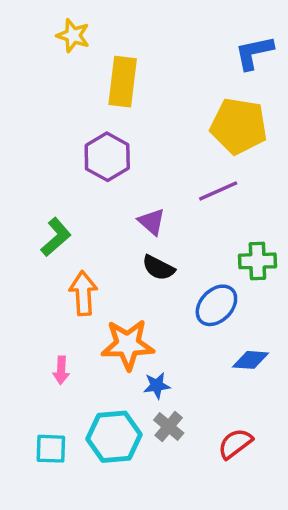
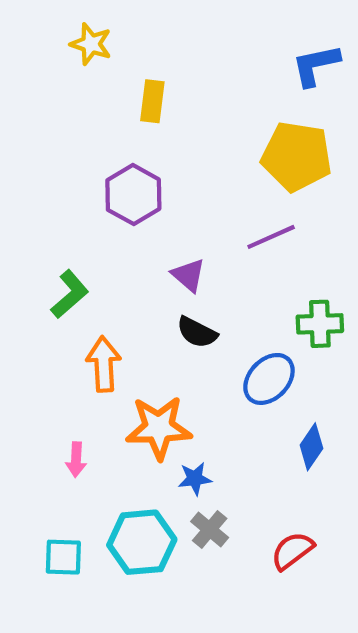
yellow rectangle: (123, 82) -> (152, 101), size x0.7
blue diamond: (251, 360) -> (311, 447), turned -60

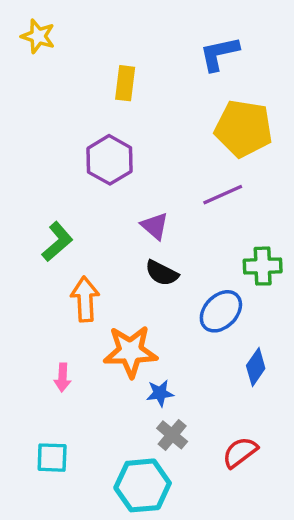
yellow star: (91, 44) -> (38, 36), moved
blue L-shape: (316, 65) -> (219, 54), moved
cyan hexagon: (142, 542) -> (143, 485), moved

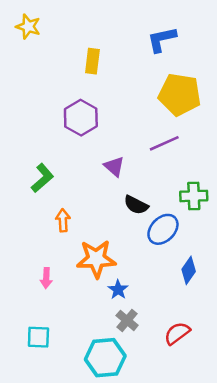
black semicircle: (162, 273) -> (136, 205), moved
orange arrow: (85, 299) -> (63, 220), size x0.7
blue star: (160, 393) -> (118, 290), turned -30

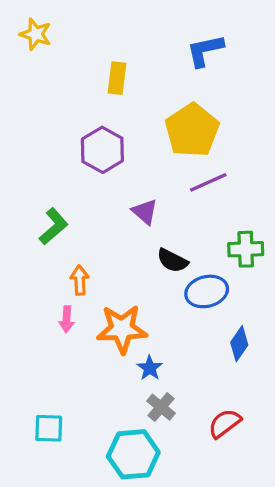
yellow pentagon: (180, 95) -> (192, 130), moved, turned 30
blue ellipse: (163, 229) -> (207, 291), turned 32
pink arrow: (46, 278) -> (67, 319), moved

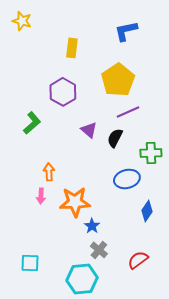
green L-shape: (54, 226) -> (32, 123), moved
black semicircle: (172, 261) -> (115, 138), moved, turned 90

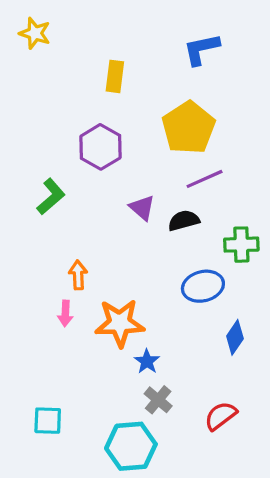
black semicircle: (115, 138) -> (184, 221), turned 48

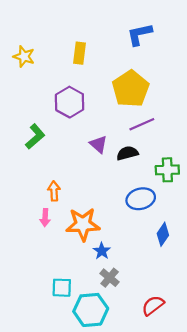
yellow star: (35, 33) -> (24, 56), moved
red semicircle: (221, 416) -> (153, 305), moved
cyan square: (48, 421) -> (62, 288), moved

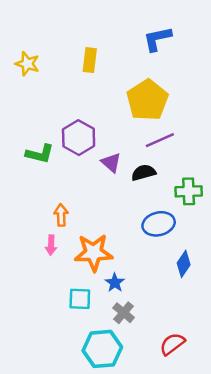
purple hexagon: (70, 102) -> (79, 138), moved
green L-shape: (35, 137) -> (40, 154), turned 55
cyan square: (62, 288) -> (80, 299), moved

